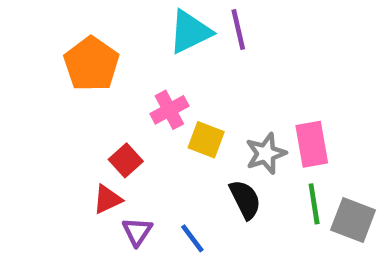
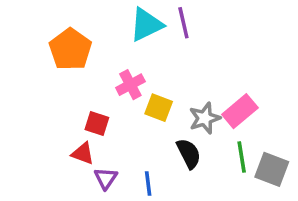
pink rectangle: (312, 144) -> (240, 111), turned 60
red square: (126, 160) -> (97, 123), turned -30
red triangle: (107, 199) -> (83, 153), turned 45
blue line: (192, 238) -> (148, 184), turned 30

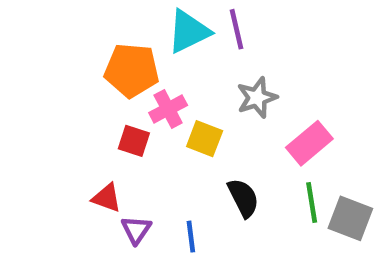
orange pentagon: (70, 49) -> (132, 70), moved, turned -30
gray star: (205, 118) -> (257, 98), moved
red square: (97, 123) -> (134, 141), moved

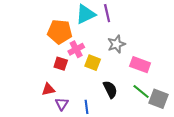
pink rectangle: (309, 143) -> (140, 65), turned 60
red triangle: (107, 198) -> (48, 89), turned -32
green line: (312, 202) -> (141, 91), turned -42

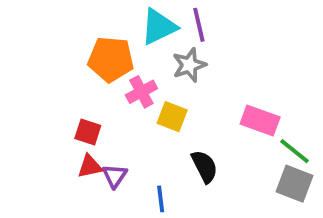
gray star: (116, 44) -> (189, 65), moved
red square: (61, 64) -> (88, 132), moved
green line: (141, 91) -> (295, 151), moved
purple triangle: (62, 104) -> (115, 176), moved

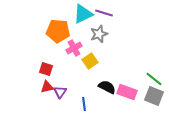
purple line: (199, 25) -> (104, 13), turned -60
yellow square: (172, 117) -> (90, 61), turned 35
pink rectangle: (260, 120) -> (127, 92), moved
black semicircle: (205, 166) -> (107, 87), turned -36

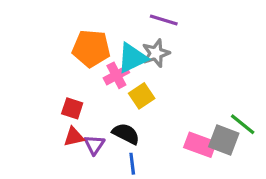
cyan triangle: (83, 14) -> (132, 58), moved
black semicircle: (107, 87) -> (126, 134), moved
gray square: (154, 96) -> (224, 140), moved

